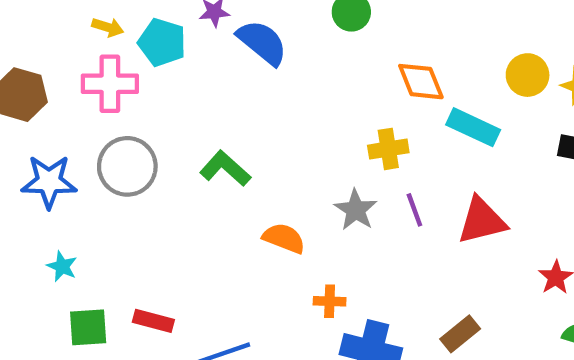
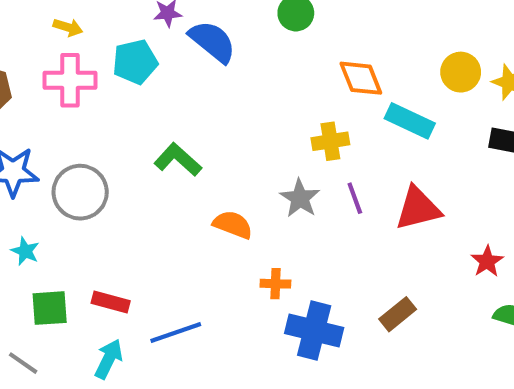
cyan pentagon: (162, 42) -> (135, 62), moved, turned -30
gray circle: (127, 166) -> (80, 192), moved

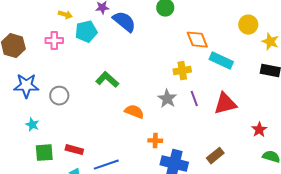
yellow arrow: (68, 27) -> (65, 15), moved
yellow circle: (461, 72) -> (248, 25), moved
pink cross: (70, 80) -> (54, 41), size x0.7
gray circle: (80, 192) -> (59, 96), size x0.7

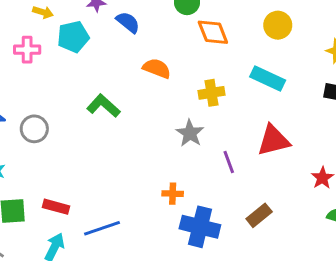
blue semicircle: (124, 22) -> (128, 22), size x0.7
yellow circle: (248, 25) -> (278, 25), moved
orange diamond: (197, 40) -> (213, 32), moved
purple line: (194, 99) -> (229, 162), moved
orange semicircle: (134, 112) -> (157, 68), moved

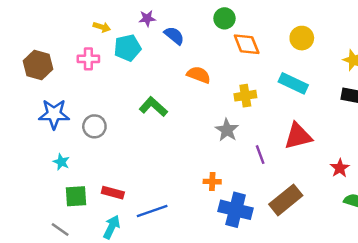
brown rectangle: (259, 215) -> (286, 200), size x1.5

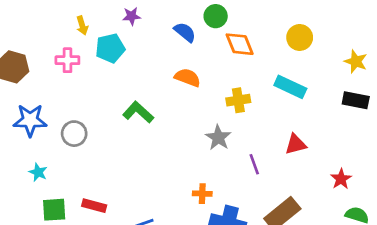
yellow arrow: (102, 27) -> (82, 25), turned 56
blue semicircle: (174, 36) -> (185, 32), moved
red triangle: (298, 136) -> (296, 144), size x0.7

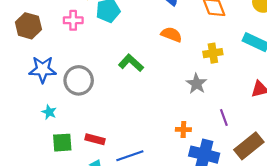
gray circle: (74, 134) -> (79, 80), size x1.4
purple line: (254, 164) -> (224, 117), moved

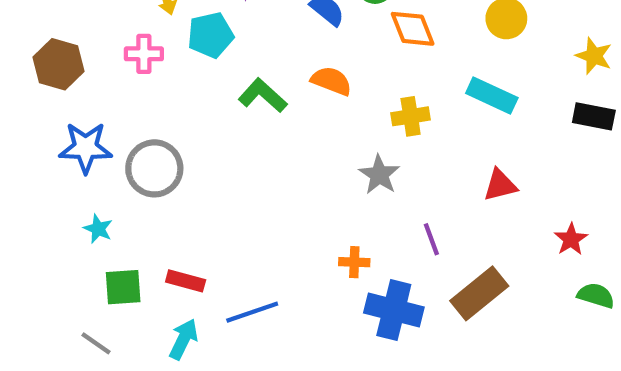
green L-shape: (131, 63) -> (263, 95), moved

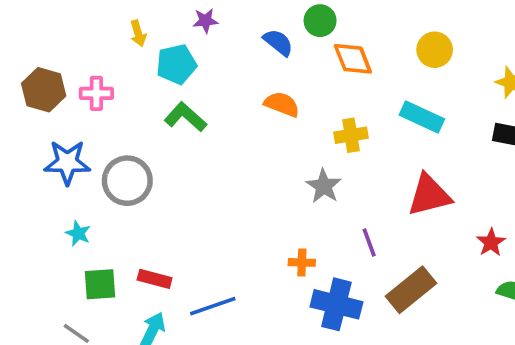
pink cross: (144, 54) -> (96, 93), moved
green L-shape: (263, 95) -> (185, 117), moved
red triangle: (500, 185) -> (429, 195), size x1.5

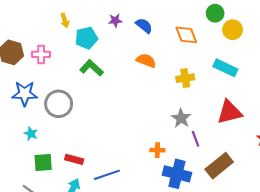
purple star: (205, 21) -> (115, 20), moved
green circle: (320, 21) -> (215, 13), moved
gray star: (324, 186) -> (181, 118), moved

